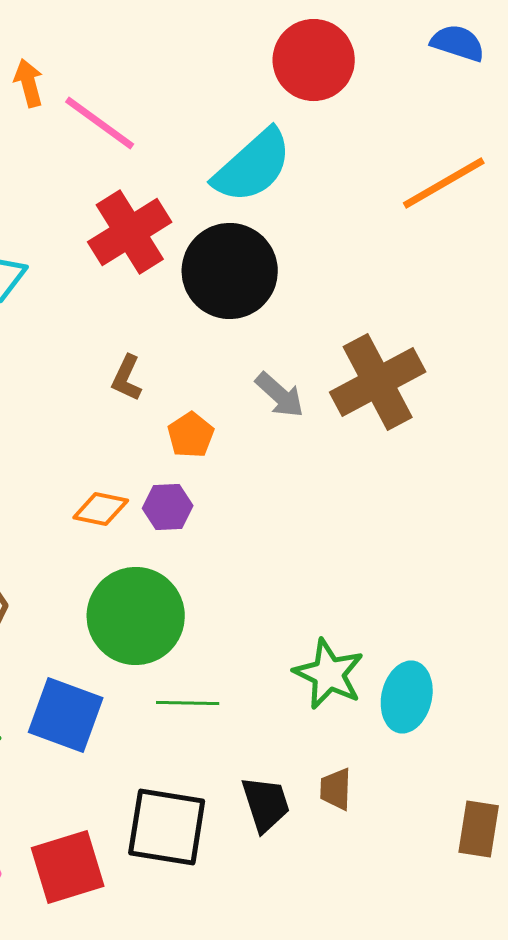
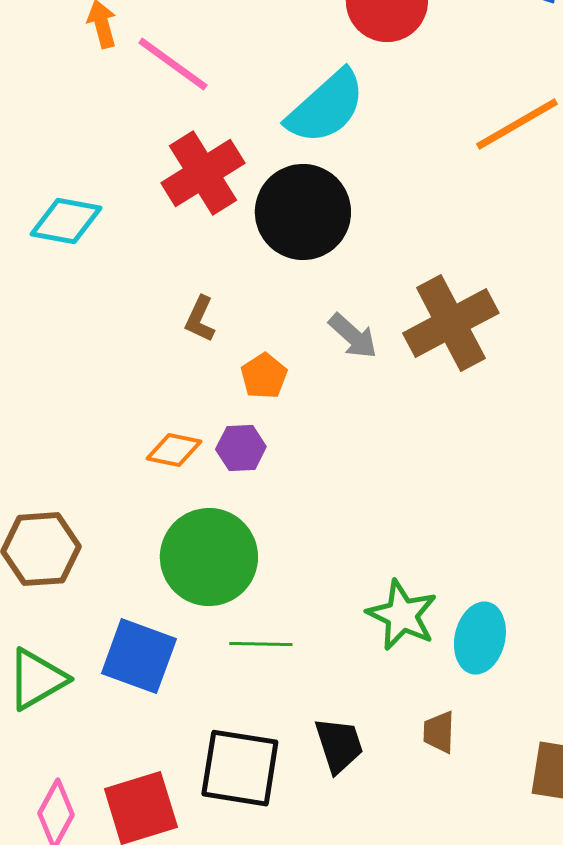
brown trapezoid: (336, 789) -> (439, 732), moved

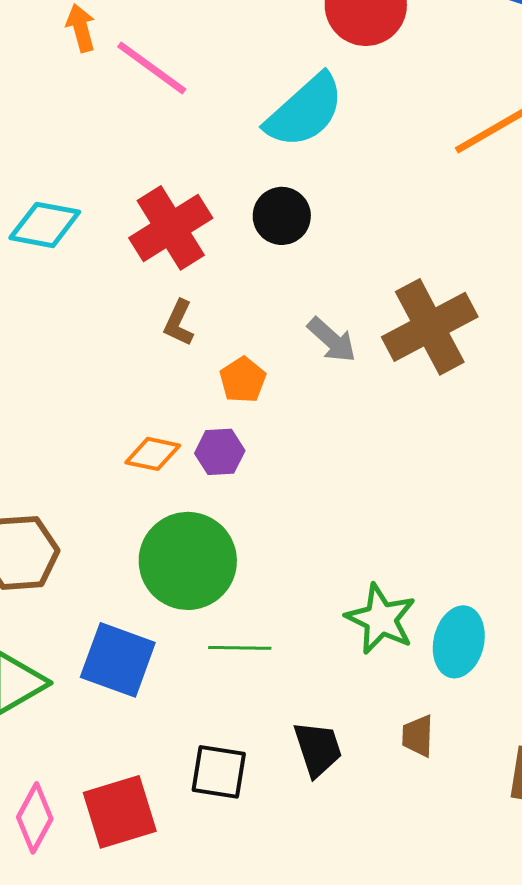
red cross: (203, 173) -> (171, 228), moved
black circle: (303, 212) -> (282, 216), size x0.6
black square: (240, 768) -> (219, 772), size x0.7

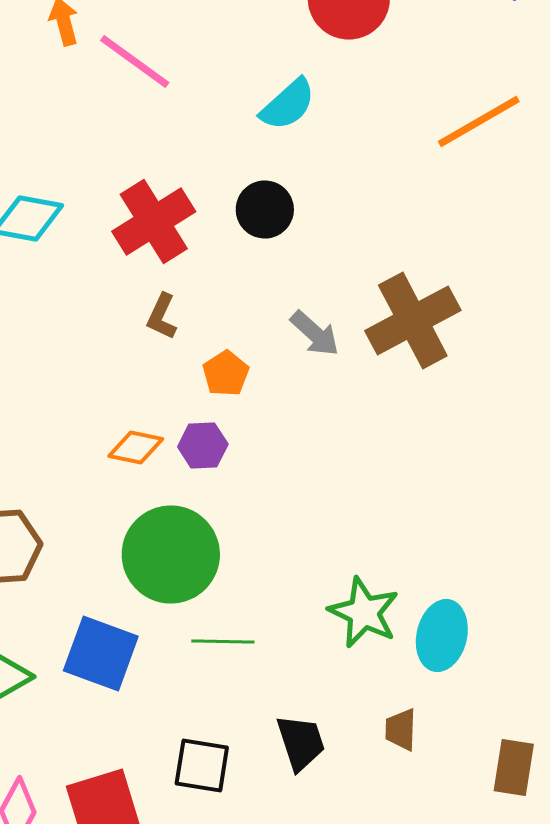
cyan semicircle: (305, 111) -> (288, 104), size x0.7

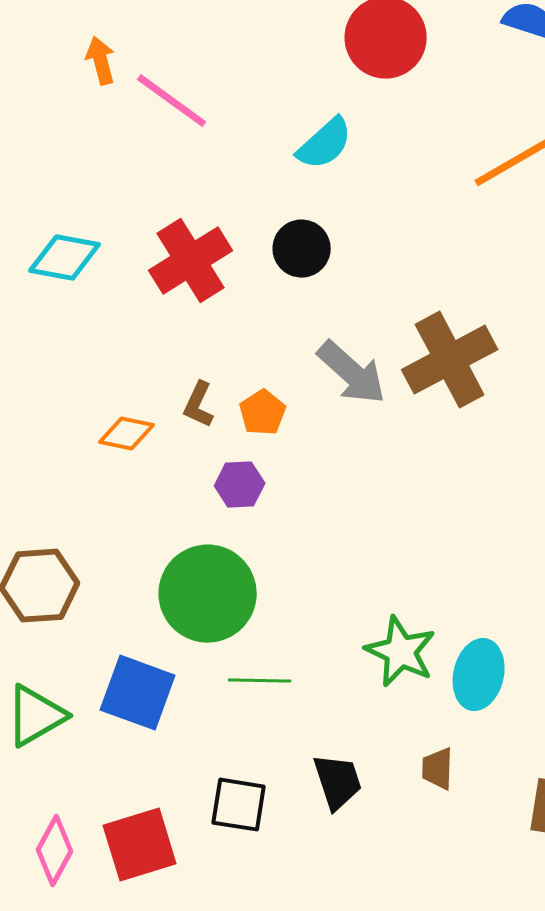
brown L-shape: (162, 316) -> (199, 405), moved
gray arrow: (315, 334) -> (352, 373), size x1.4
orange diamond: (136, 448) -> (127, 434), moved

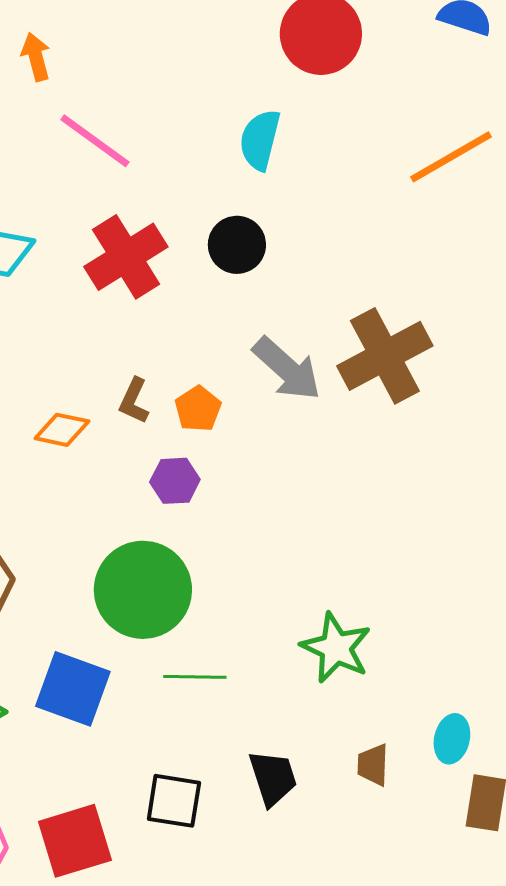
pink line: (172, 101) -> (95, 141), moved
cyan semicircle: (325, 144) -> (260, 140), turned 146
cyan ellipse: (479, 675) -> (452, 739), moved, size x0.7

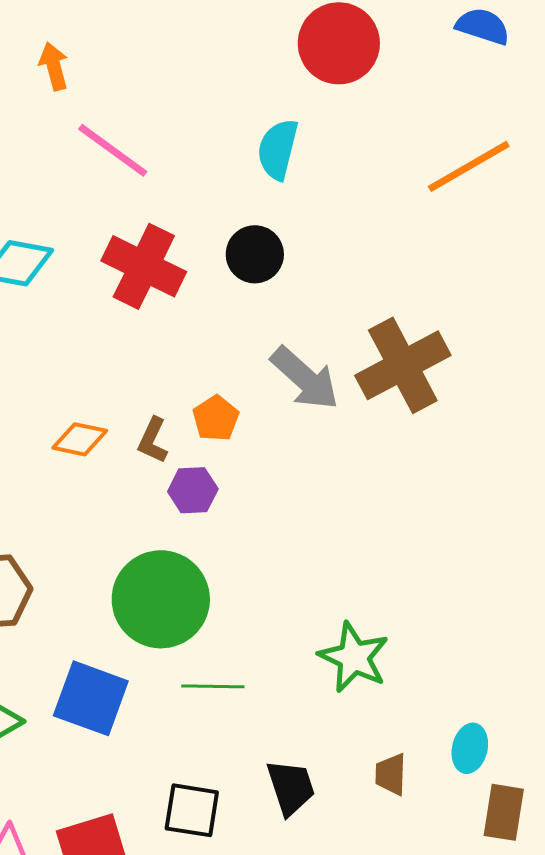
red cross: (126, 257) -> (144, 266), turned -32
brown L-shape: (134, 401) -> (153, 440), moved

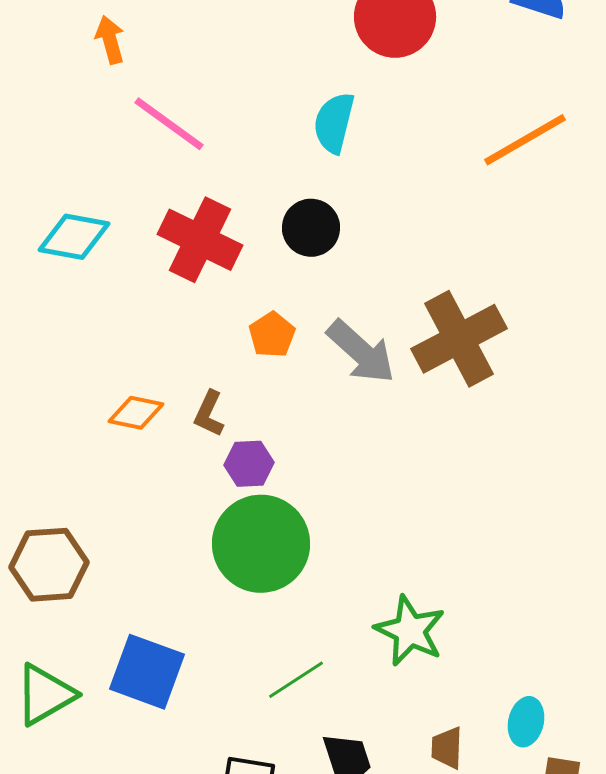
orange pentagon: (216, 418) -> (272, 335), moved
green circle: (161, 599) -> (261, 544), moved
green line: (213, 686) -> (296, 680), moved, turned -34

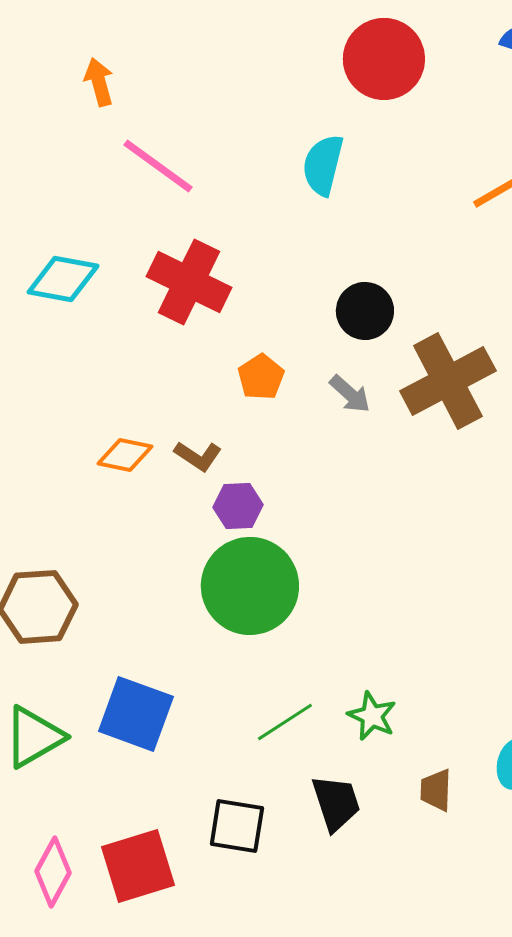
black circle: (311, 228) -> (365, 311), moved
gray arrow: (361, 352) -> (350, 394), size x0.6
brown L-shape: (209, 414) -> (198, 456), turned -81
green star: (410, 631) -> (372, 716), moved, size x0.7

